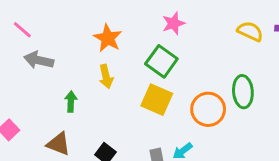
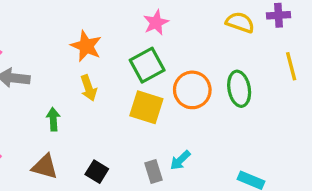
green square: (161, 61) -> (147, 65), turned 32
orange circle: (208, 109) -> (192, 90), moved

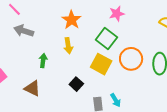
green square: (147, 65) -> (106, 39), turned -35
cyan arrow: (180, 160) -> (116, 100), turned -88
black square: (97, 172) -> (76, 84), moved

